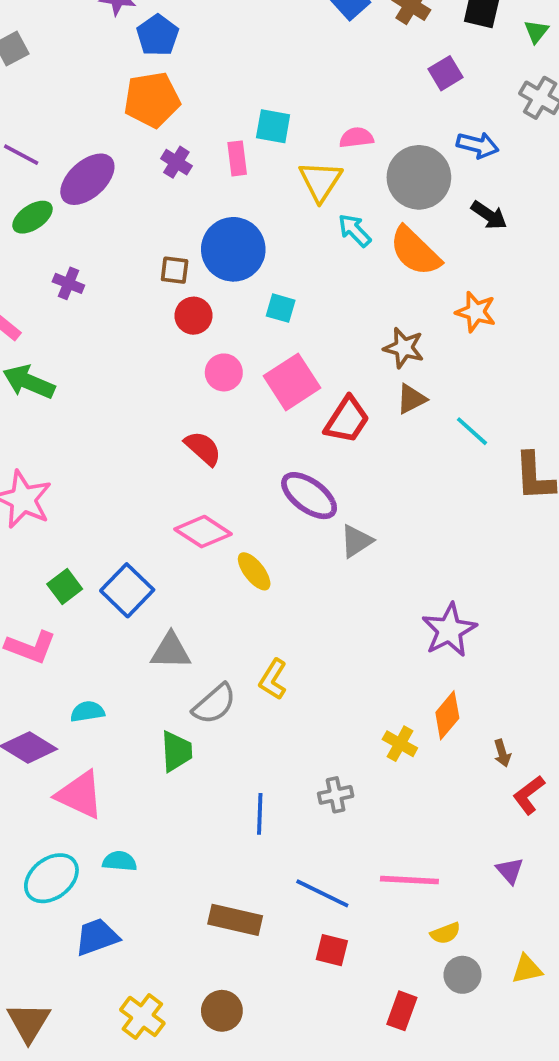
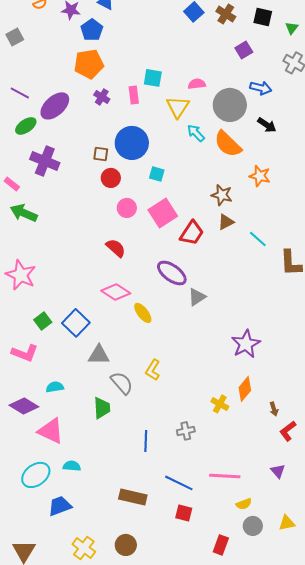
purple cross: (68, 283) -> (45, 161), size x1.8
gray semicircle: (214, 704) -> (122, 383), turned -90

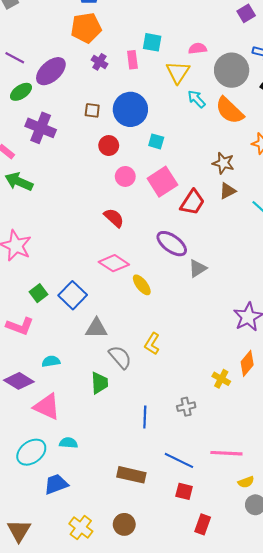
brown square: (101, 154) -> (92, 110), moved
red rectangle: (221, 545) -> (203, 524), moved

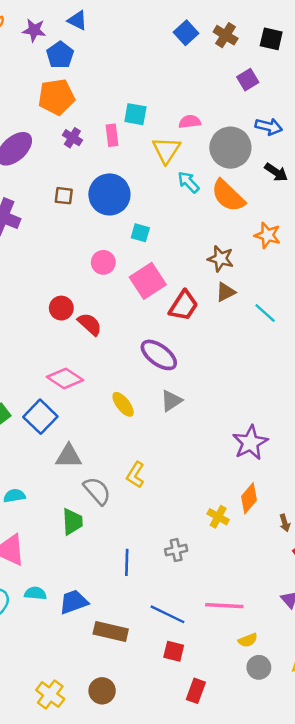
red circle: (109, 146) -> (61, 308), moved
pink circle: (125, 176) -> (103, 262), moved
pink diamond: (114, 263) -> (65, 378), moved
gray triangle: (198, 268) -> (171, 401), moved
blue trapezoid: (56, 484) -> (74, 602), moved

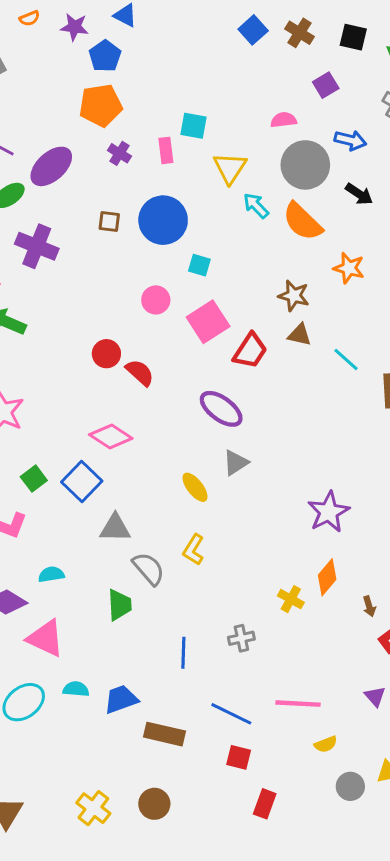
pink semicircle: (190, 122) -> (284, 120), moved
brown triangle: (226, 292) -> (300, 335), turned 40
yellow ellipse: (123, 404) -> (195, 487), moved
gray circle: (259, 667) -> (350, 786), moved

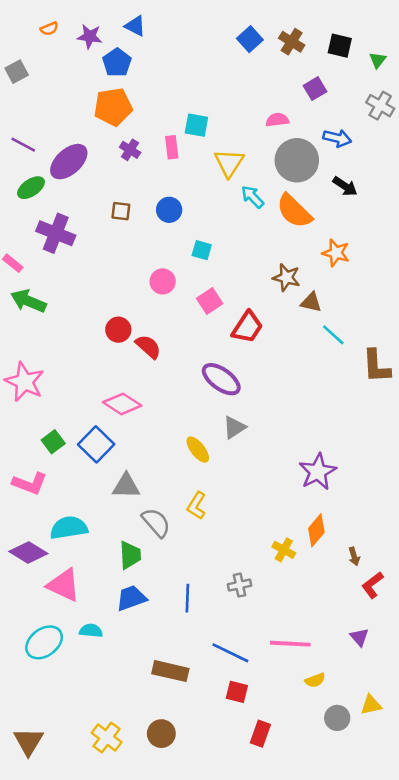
blue circle: (163, 220) -> (169, 210), size x0.6
pink square: (208, 322) -> (210, 301), size x0.7
brown triangle: (300, 335) -> (311, 302), moved
cyan semicircle: (51, 574) -> (69, 528), size x1.6
blue trapezoid: (121, 699) -> (131, 598), moved

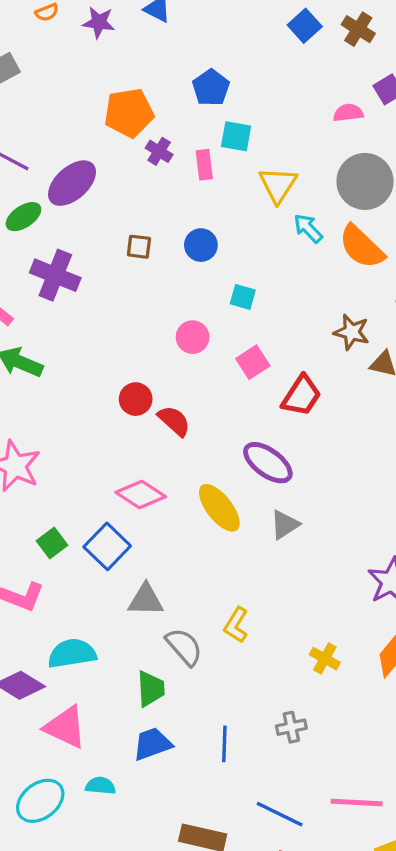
blue pentagon: (117, 63) -> (211, 88), moved
pink semicircle: (277, 120) -> (348, 113), moved
purple cross: (130, 150) -> (159, 151), moved
yellow ellipse: (198, 450) -> (219, 508), moved, size x1.4
yellow cross: (284, 550) -> (325, 659), moved

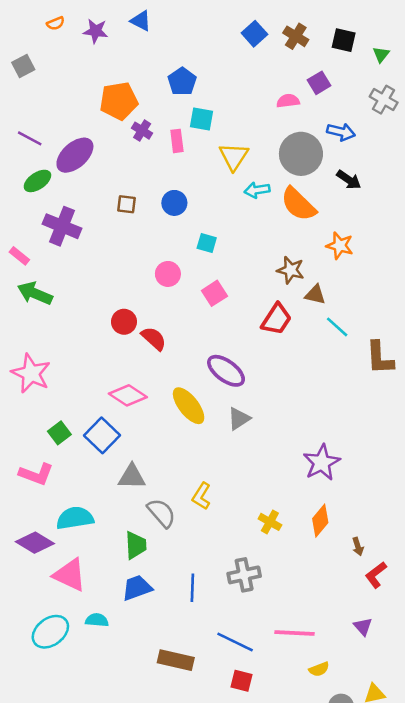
cyan arrow: (308, 228) -> (257, 190), turned -55
red trapezoid: (301, 396) -> (276, 319), moved
gray cross: (291, 727) -> (244, 575), size x1.4

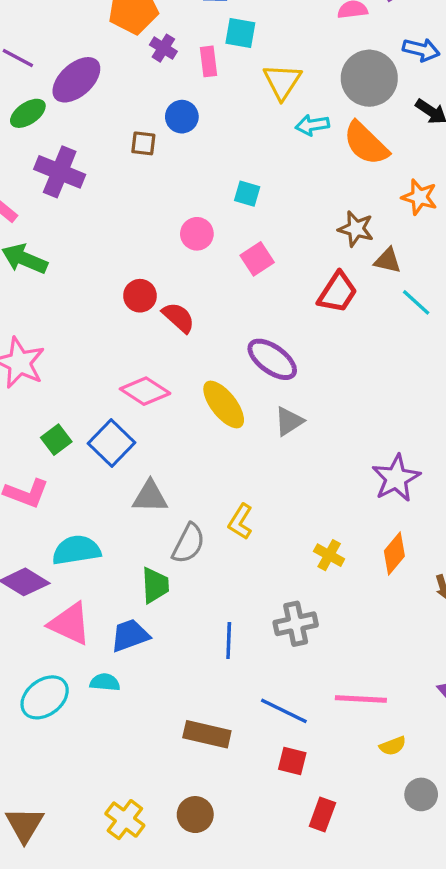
blue circle: (174, 203) -> (182, 117), moved
gray semicircle: (161, 513) -> (189, 543), turned 68
blue trapezoid: (137, 588) -> (130, 635), moved

